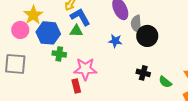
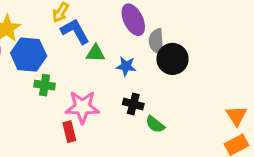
green triangle: (76, 31) -> (95, 53), moved
black cross: (143, 73) -> (133, 104), moved
green semicircle: (165, 82) -> (155, 124), moved

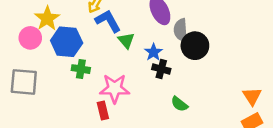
green triangle: (95, 53) -> (126, 40), turned 48
blue star: (126, 66) -> (153, 52), turned 30
black cross: (133, 104) -> (161, 69), moved

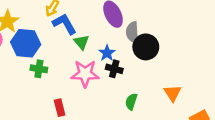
pink star: (115, 88) -> (85, 74), moved
orange triangle: (252, 96) -> (173, 93), moved
green semicircle: (179, 104) -> (131, 102), turned 70

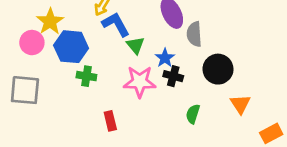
black circle: (146, 47) -> (218, 69), moved

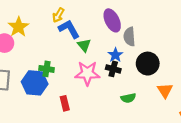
blue hexagon: (71, 47) -> (35, 83), moved
blue star: (165, 58) -> (115, 55), moved
green semicircle: (193, 114) -> (128, 98), turned -120

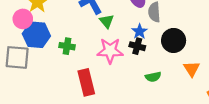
blue hexagon: (35, 83) -> (36, 35), moved
red rectangle: (65, 103) -> (86, 82), size x1.6

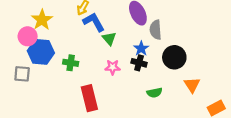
pink star: (110, 51) -> (113, 67), size x0.6
gray square: (17, 57) -> (22, 74), size x0.7

